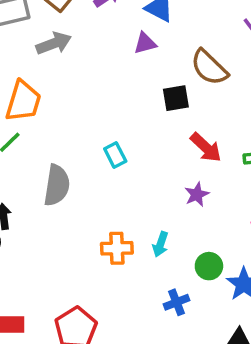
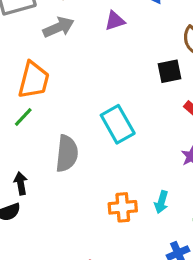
purple triangle: (145, 43) -> (115, 21), moved
cyan rectangle: (115, 155) -> (118, 124), size x1.6

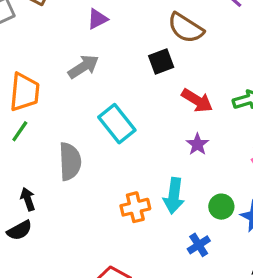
gray arrow: (59, 27) -> (83, 67), moved
cyan arrow: (161, 202) -> (174, 196), size x1.5

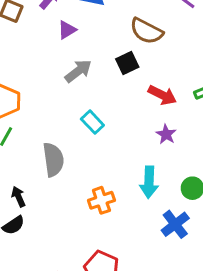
gray arrow: (83, 67) -> (78, 71), moved
cyan rectangle: (117, 124) -> (92, 122), size x0.7
orange cross: (135, 207) -> (101, 200), moved
blue cross: (199, 245) -> (175, 224), size x1.4

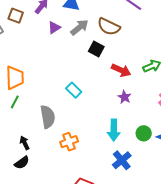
black square: (127, 63) -> (96, 49), turned -35
gray arrow: (78, 71) -> (79, 27), moved
orange cross: (101, 200) -> (69, 142), moved
blue cross: (175, 224) -> (122, 160), moved

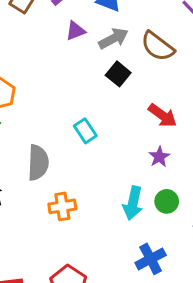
black square: (96, 49) -> (118, 74), moved
green circle: (144, 133) -> (167, 201), moved
blue cross: (122, 160) -> (151, 259), moved

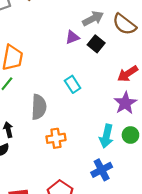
purple triangle: (76, 31) -> (72, 37), moved
red arrow: (162, 115) -> (128, 74), turned 110
purple star: (159, 157) -> (125, 103), size x1.5
blue cross: (151, 259) -> (102, 170), moved

